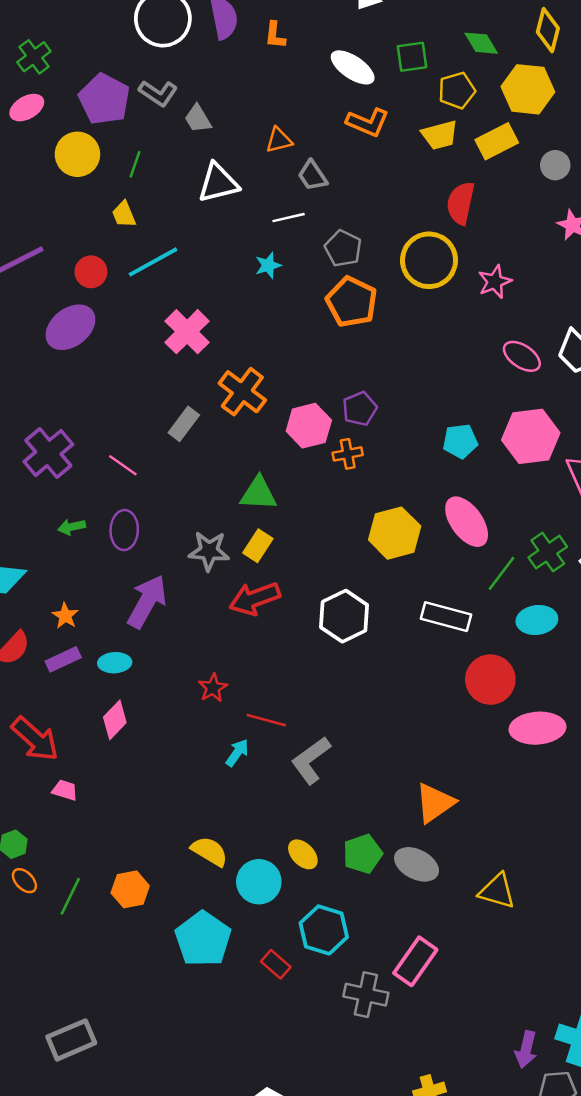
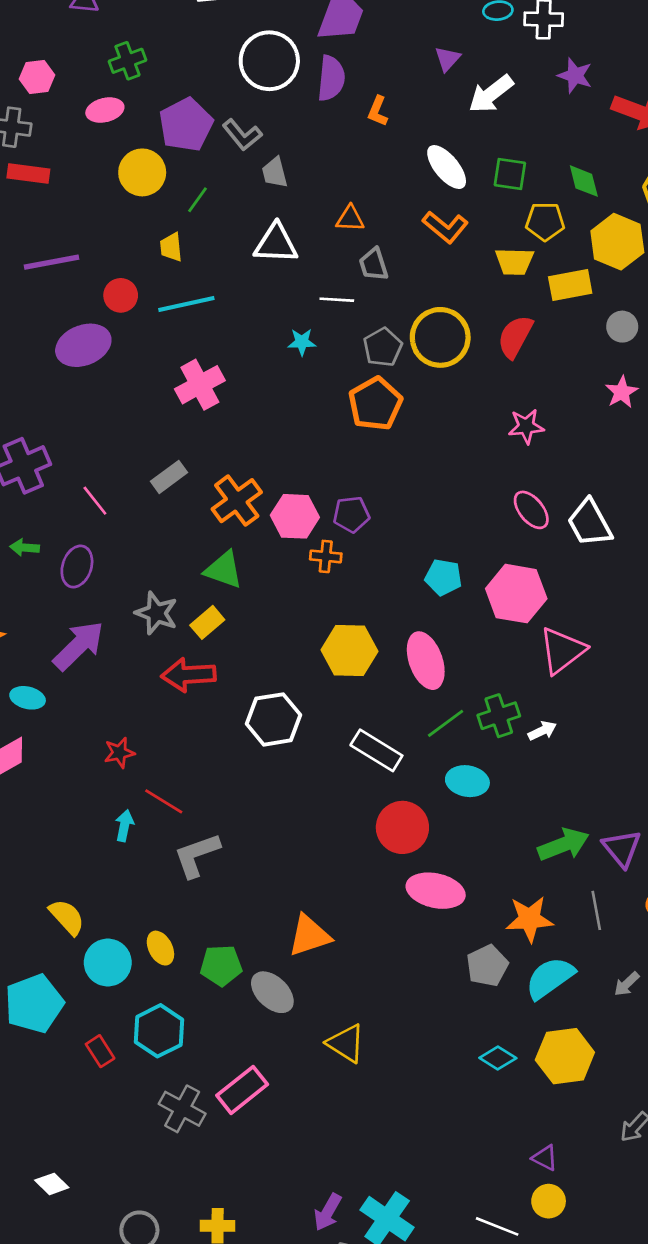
yellow circle: (429, 260) -> (440, 337), moved
orange cross: (242, 392) -> (237, 501), moved
cyan arrow: (237, 753) -> (124, 826), turned -40

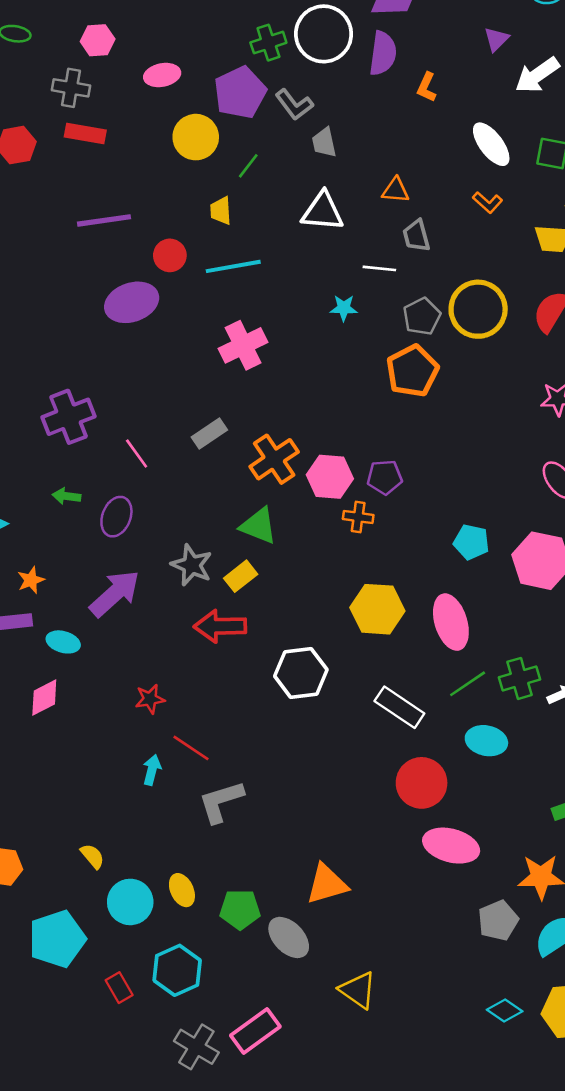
green cross: (127, 61) -> (268, 43), moved
orange L-shape: (445, 227) -> (488, 202), size x0.7
yellow semicircle: (67, 917) -> (92, 856), size x0.7

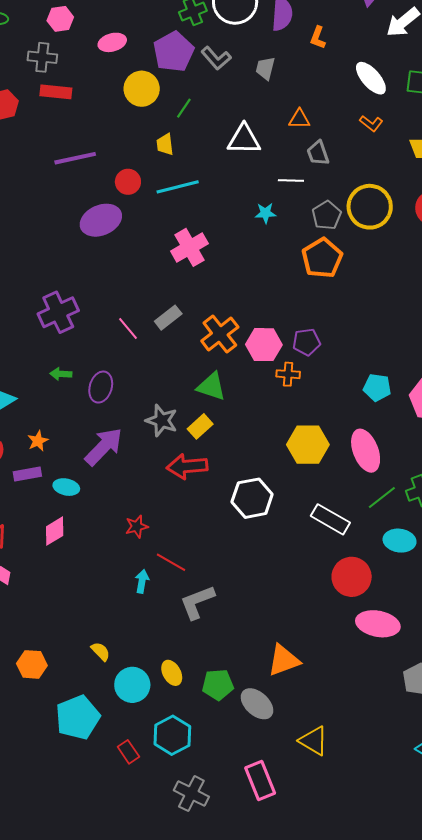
gray trapezoid: (324, 143) -> (265, 68), moved, turned 30
pink line: (137, 453) -> (128, 329), moved
pink rectangle: (255, 1031) -> (260, 781), moved, turned -72

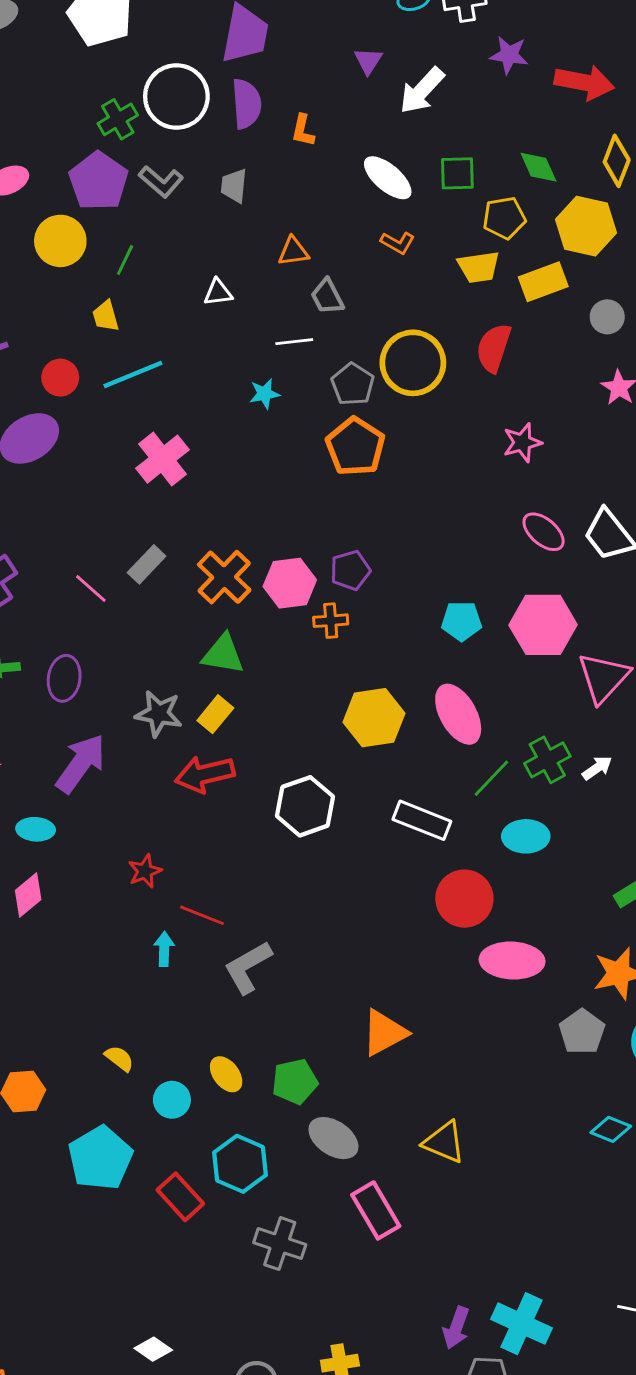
white triangle: (244, 139) -> (218, 292), size x0.6
cyan circle: (132, 685) -> (172, 1100), size x0.7
gray ellipse: (257, 704) -> (333, 1138), moved
red rectangle: (128, 752) -> (180, 1197), size x1.4

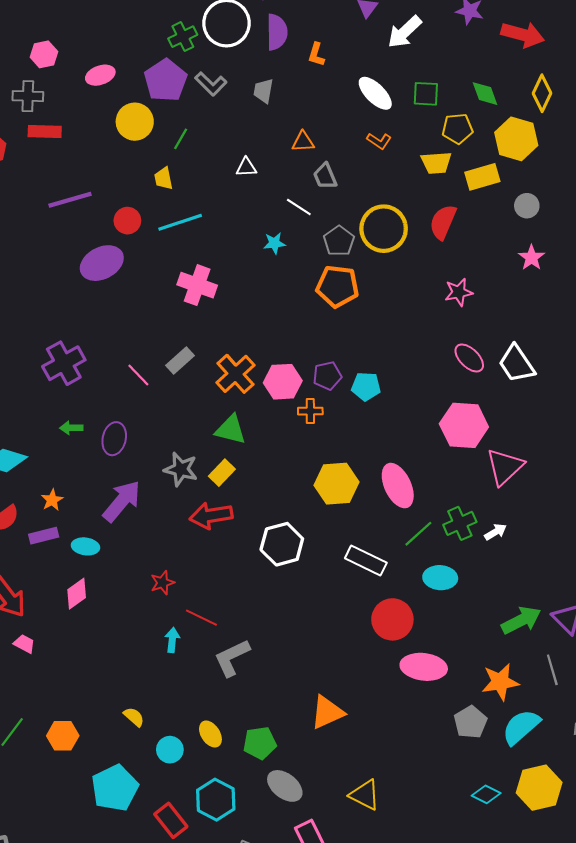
white line: (294, 342) -> (299, 207), turned 35
orange pentagon: (355, 447) -> (337, 286), turned -30
pink cross: (163, 459) -> (197, 285), turned -36
cyan pentagon: (462, 621) -> (366, 386), moved

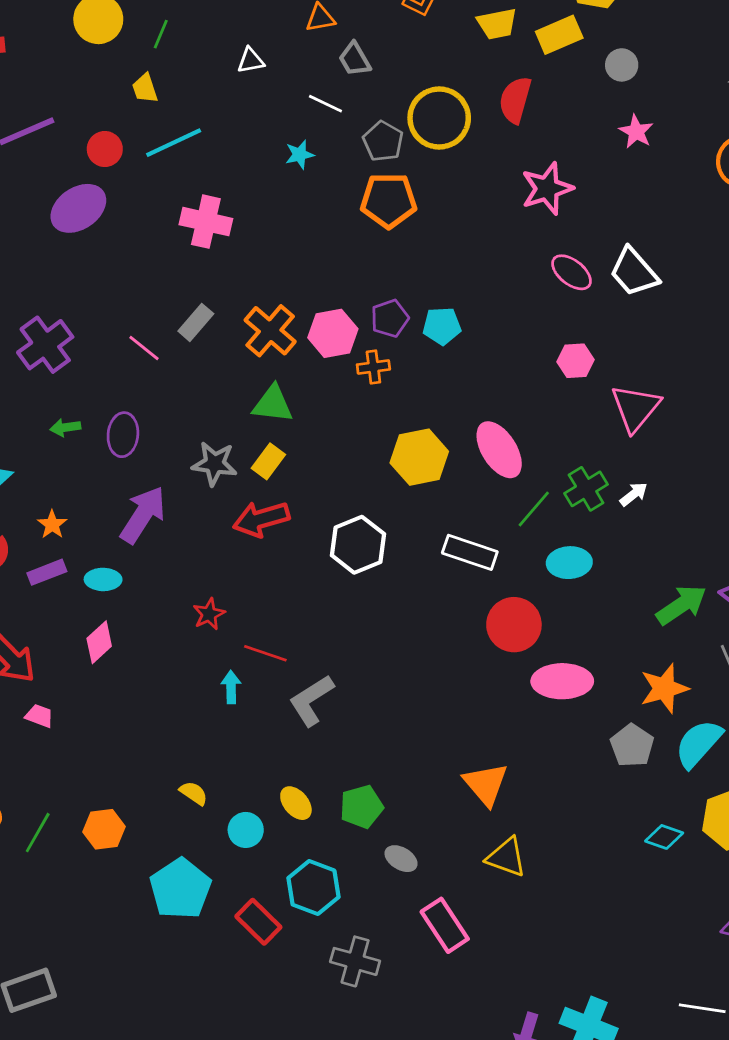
pink star: (459, 292) -> (547, 188), size x1.4
pink hexagon: (464, 425) -> (576, 361), size x0.6
orange triangle: (327, 712) -> (486, 784), moved, turned -39
gray ellipse: (285, 786) -> (401, 859), size x0.7

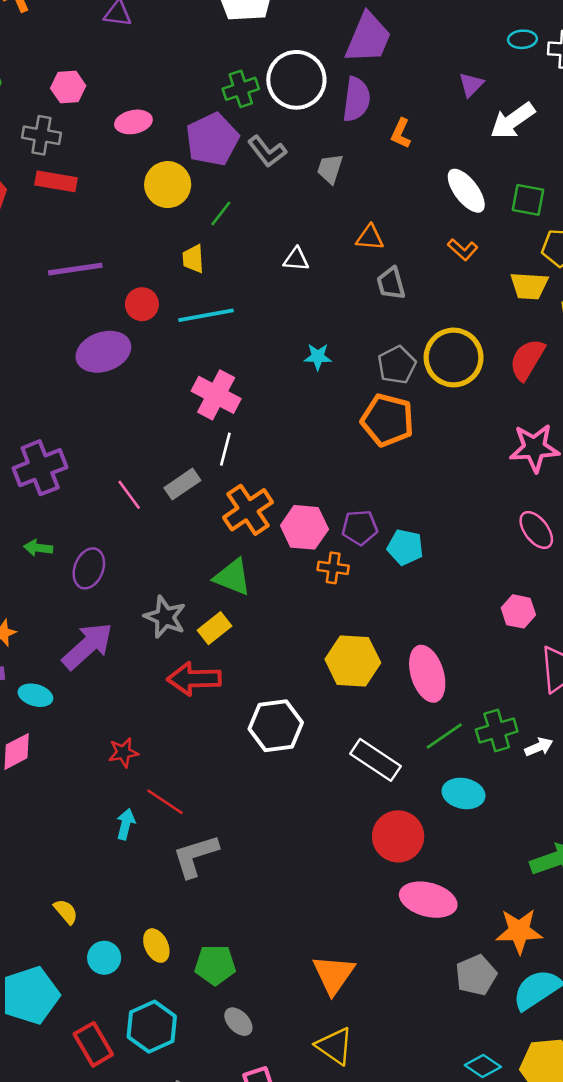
white line: (325, 104) -> (225, 449), moved, turned 64

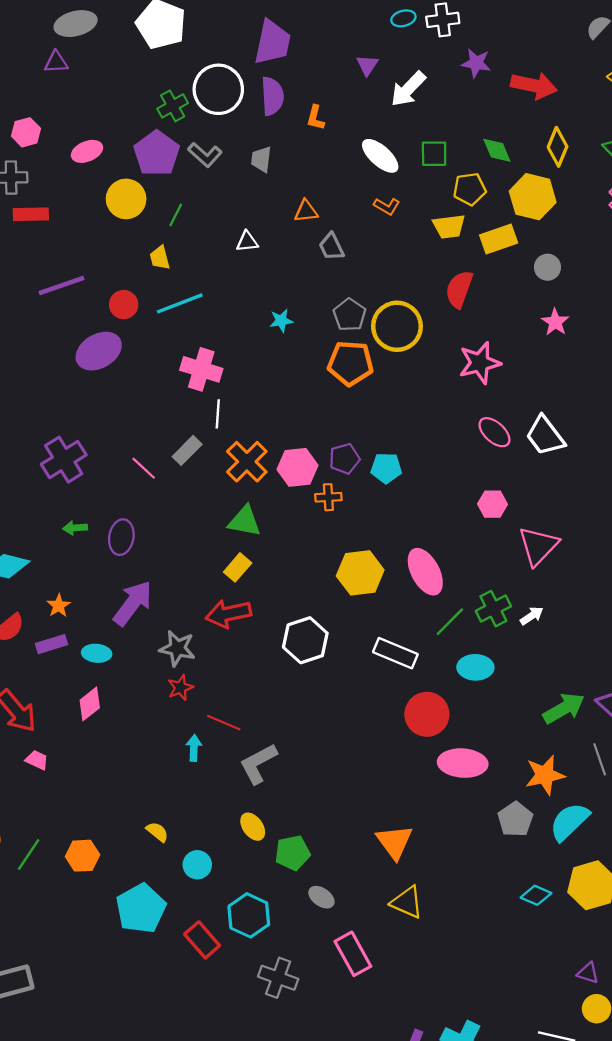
yellow circle: (454, 357) -> (397, 326), moved
gray star: (165, 617) -> (177, 648), moved
yellow ellipse: (156, 946) -> (253, 827), moved

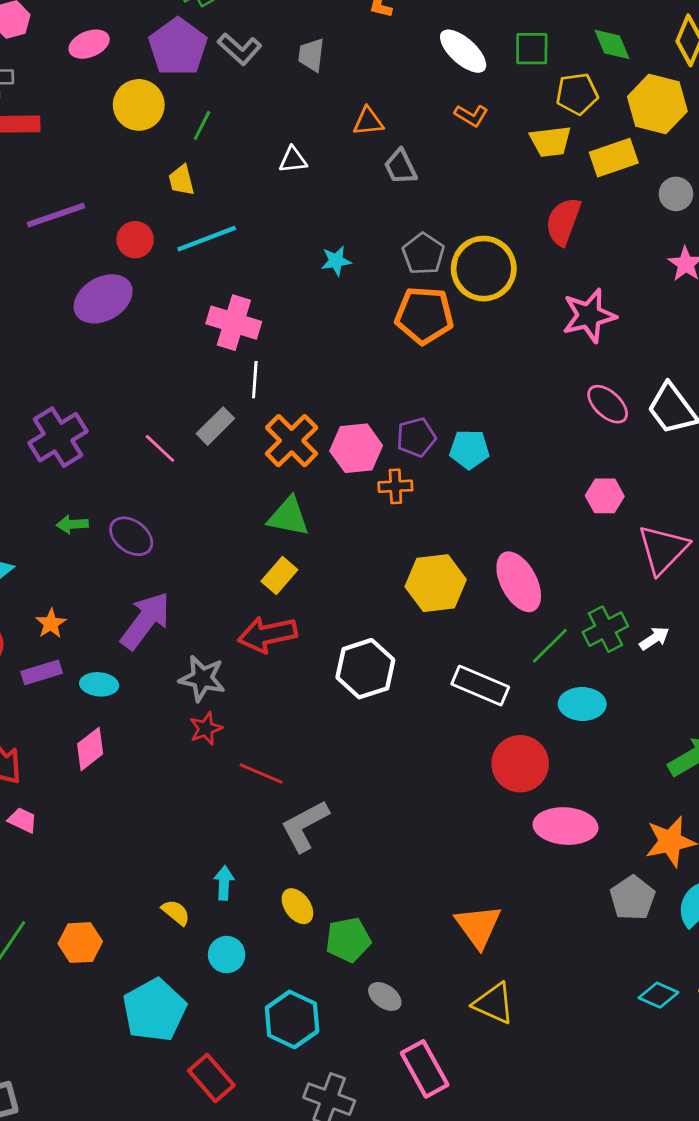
purple ellipse: (121, 537) -> (131, 536), turned -64
cyan arrow: (194, 748) -> (224, 883), moved
red rectangle: (202, 940) -> (211, 1078), moved

